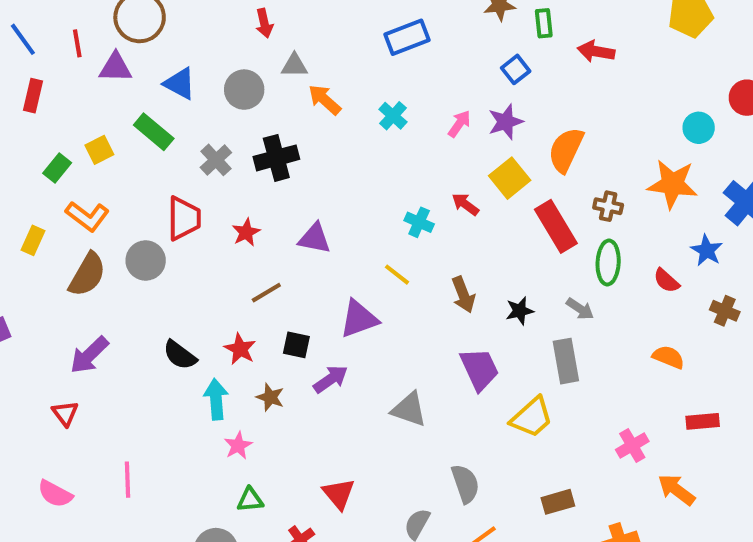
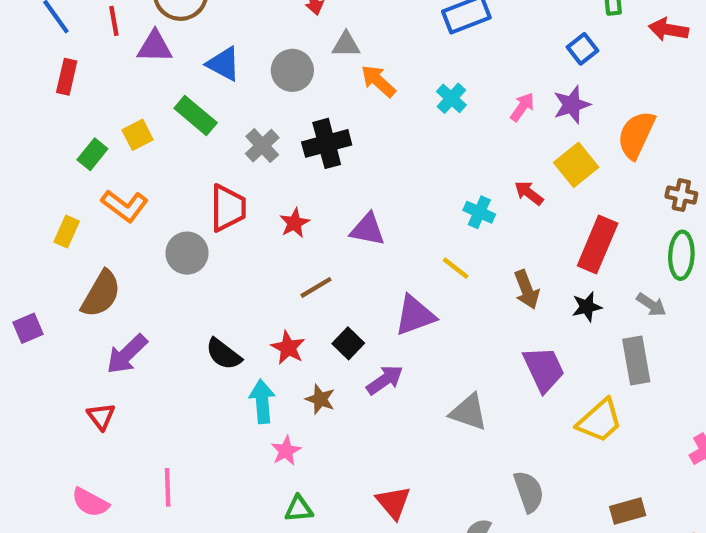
red rectangle: (556, 226) -> (598, 244), moved, turned 54
brown semicircle: (87, 275) -> (101, 294), moved
black square: (296, 345) -> (348, 343), turned 32

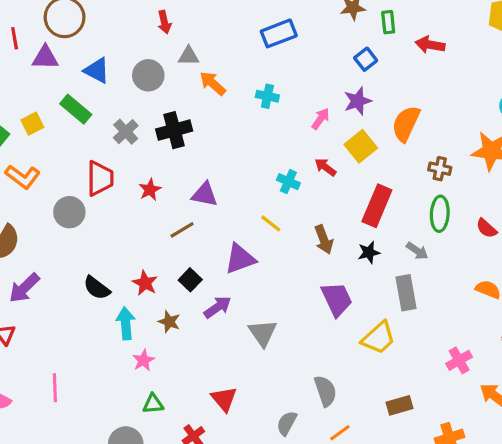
cyan cross: (451, 98) -> (267, 96), turned -30
pink arrow: (522, 107) -> (321, 119), moved
brown line: (316, 287) -> (182, 230), moved
gray triangle: (469, 412) -> (263, 333), moved, turned 36

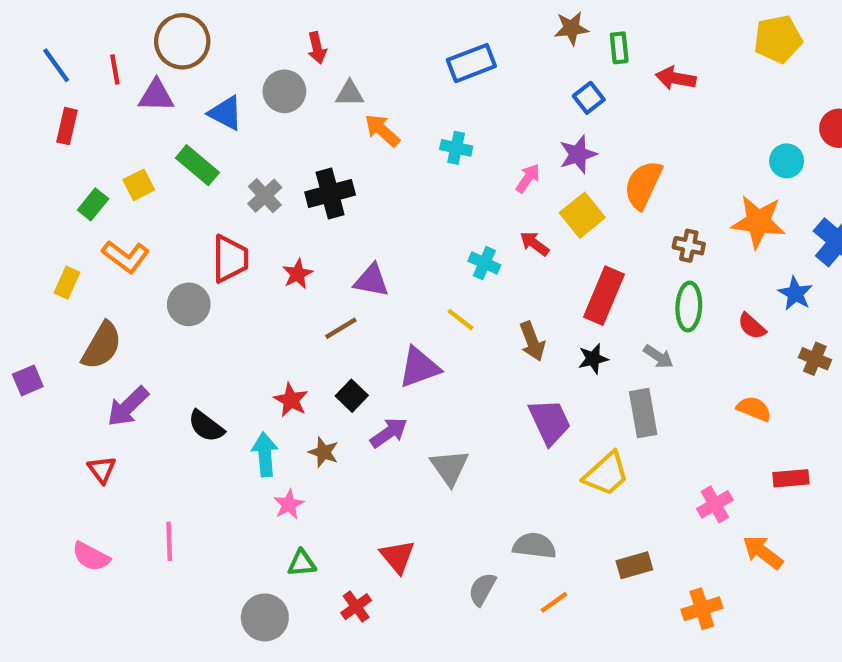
gray circle: (148, 75) -> (284, 91), moved
black semicircle: (97, 288) -> (206, 426), moved
gray semicircle: (325, 391) -> (534, 546), turned -64

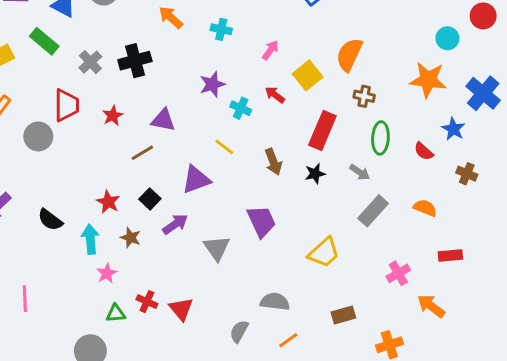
purple star: (578, 154) -> (212, 84), moved
brown cross: (689, 246) -> (364, 96), moved
gray rectangle: (643, 413) -> (373, 211), moved, turned 52
purple trapezoid: (550, 422) -> (261, 221), moved
red cross: (356, 607) -> (147, 302), moved, turned -30

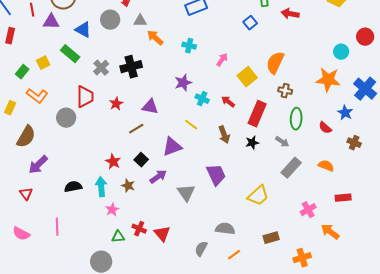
red arrow: (275, 95) -> (228, 102), moved
black semicircle: (50, 220) -> (73, 187), moved, turned 132

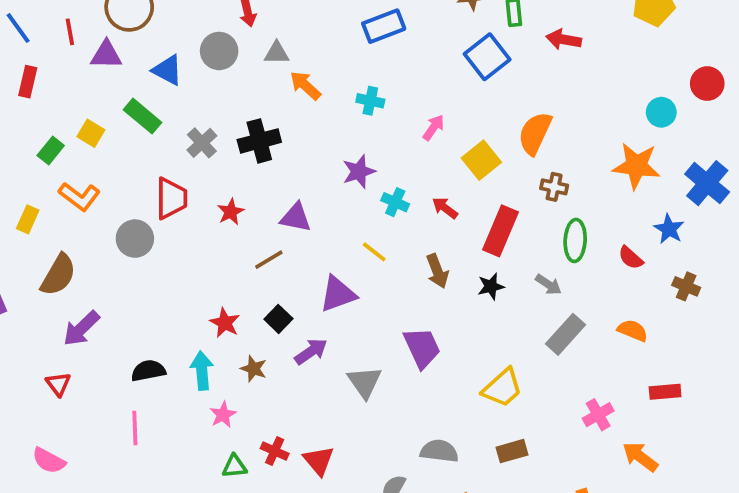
blue square: (250, 23) -> (487, 57), size x1.6
yellow square: (43, 63) -> (91, 133), turned -32
pink line: (57, 227) -> (135, 428), moved
brown rectangle: (271, 238) -> (512, 451), moved

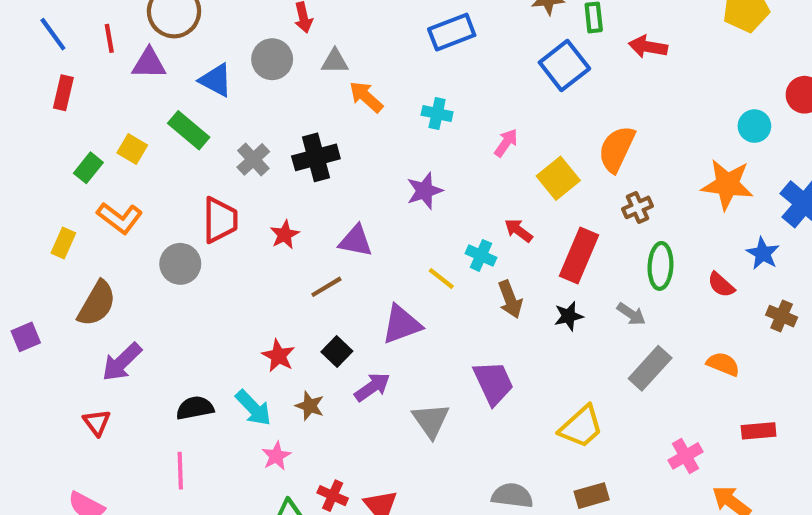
brown cross: (554, 187) -> (638, 207), turned -36
cyan cross: (395, 202) -> (481, 255), moved
cyan arrow: (202, 371) -> (253, 408), turned 141

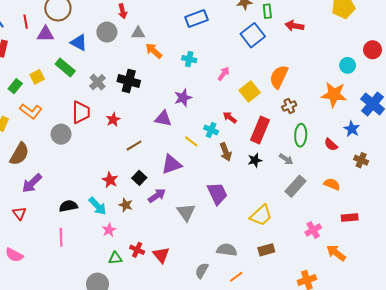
yellow square: (132, 149) -> (37, 77), turned 32
black cross: (316, 157) -> (129, 81), turned 30
purple triangle: (356, 241) -> (163, 119), moved

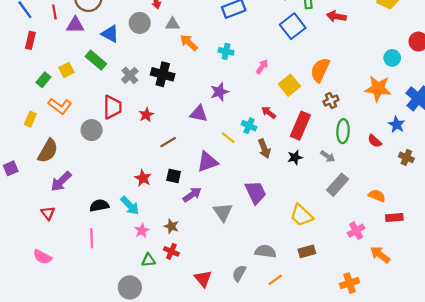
black square: (139, 178) -> (174, 176), turned -32
orange semicircle: (332, 184) -> (377, 196), moved
brown star: (126, 205) -> (171, 226), moved
yellow trapezoid: (261, 215) -> (301, 215), turned 85
red triangle: (161, 255) -> (203, 279), moved

